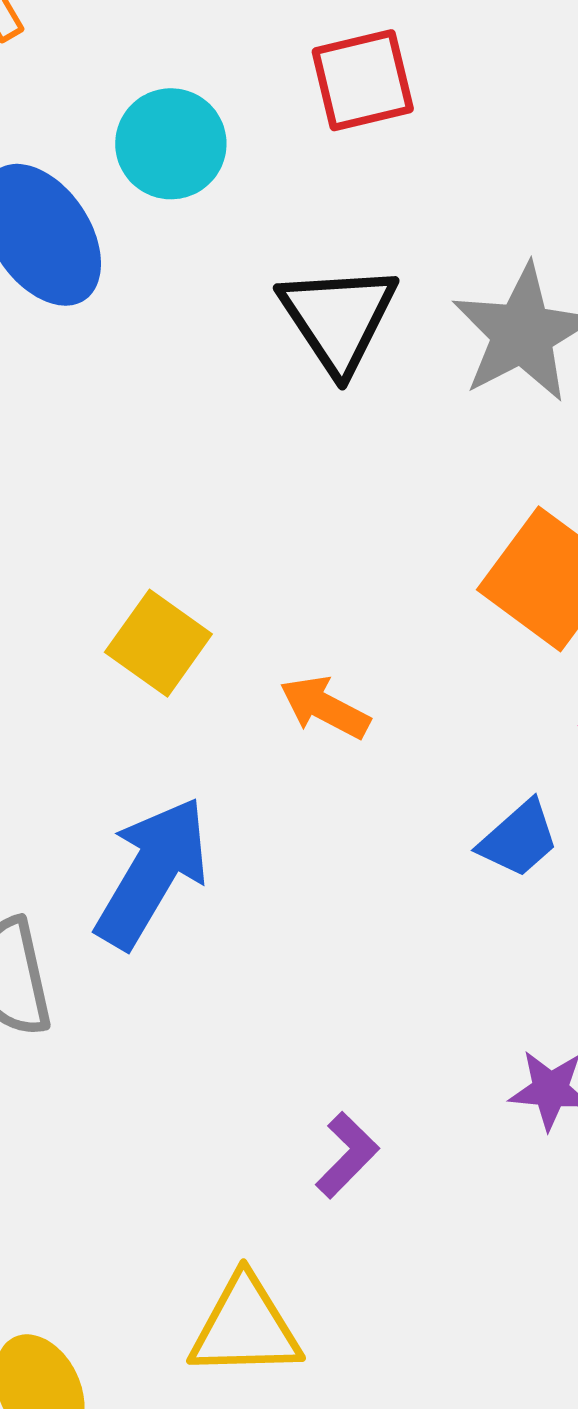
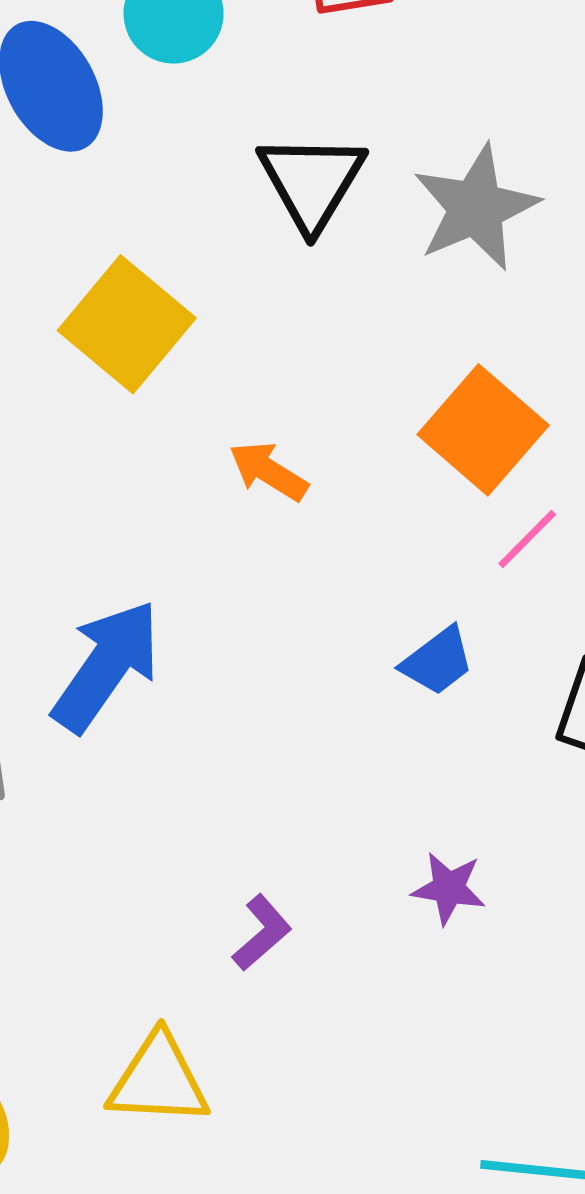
yellow square: (158, 643) -> (127, 324), moved, size x1.4
orange arrow: (325, 707) -> (269, 471), moved

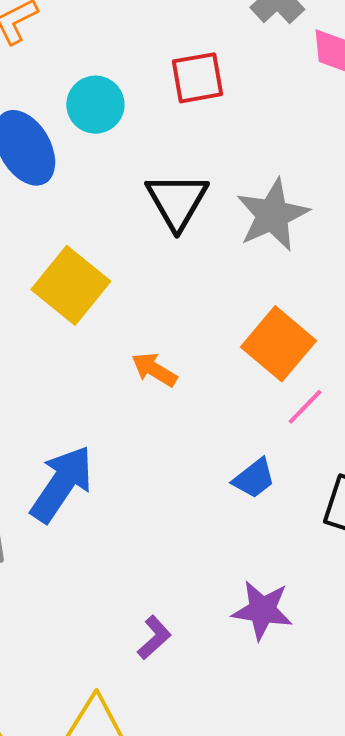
purple star: (449, 888) -> (262, 610), size x1.4

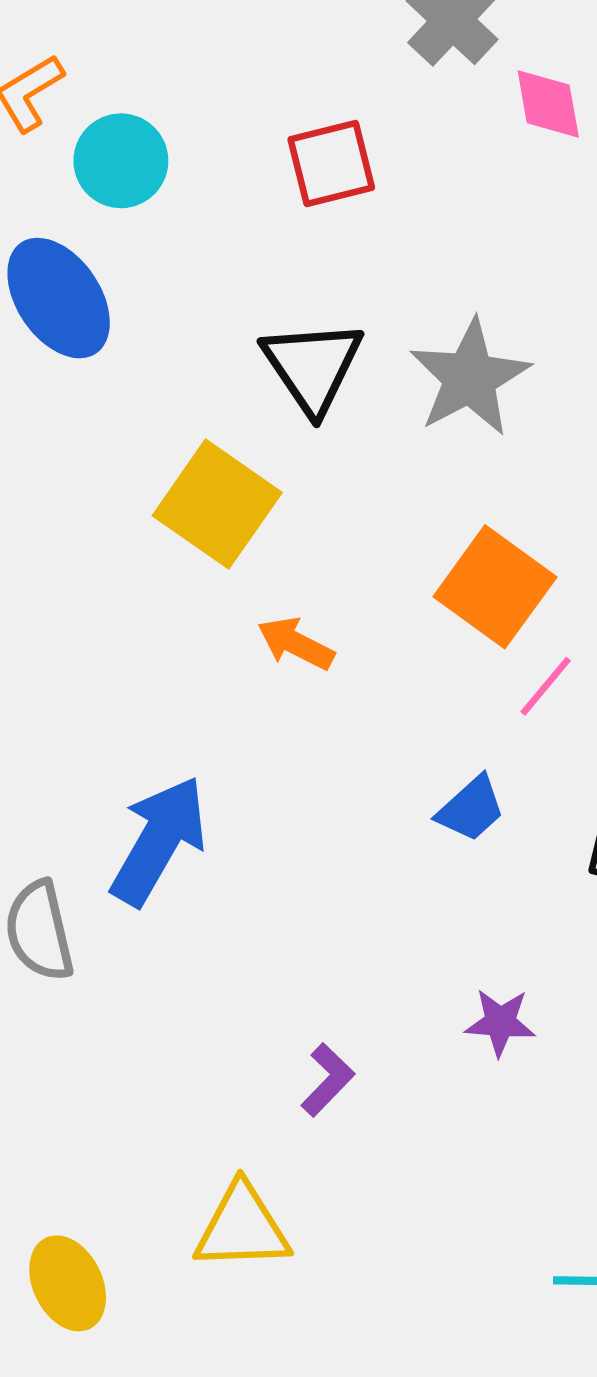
cyan circle: (95, 105) -> (121, 161), moved
yellow square: (71, 285) -> (217, 504), moved
purple star: (262, 610) -> (500, 1022), size x0.7

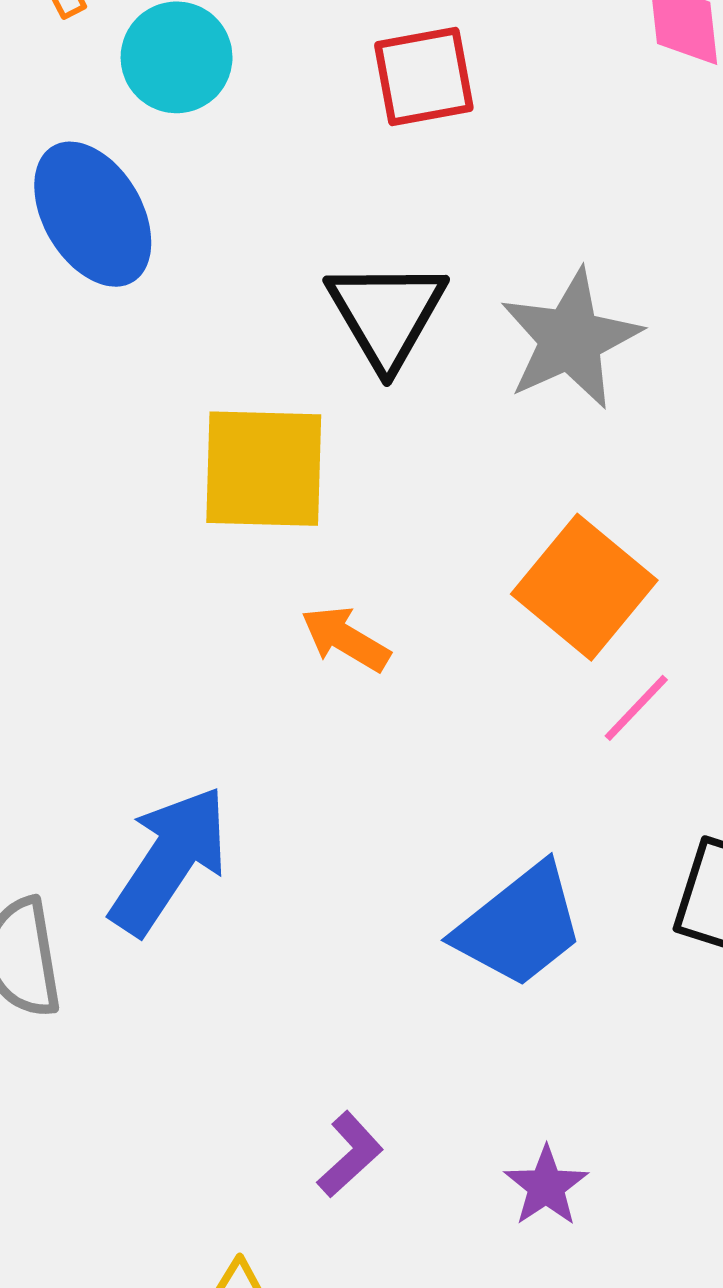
yellow square: (217, 504) -> (264, 469), turned -37
blue trapezoid: (471, 809) -> (520, 926), moved, size x1.6
purple star: (500, 1022) -> (546, 1186), moved, turned 30

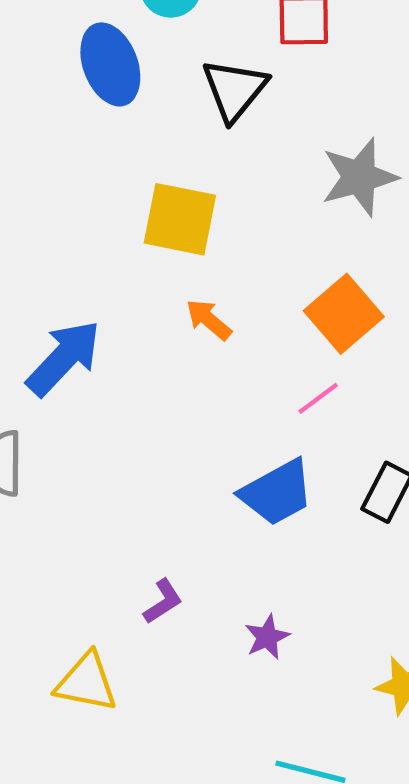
black triangle: (386, 314) -> (234, 90), moved
pink line: (636, 708) -> (318, 398), moved
blue arrow: (169, 860) -> (64, 358), moved

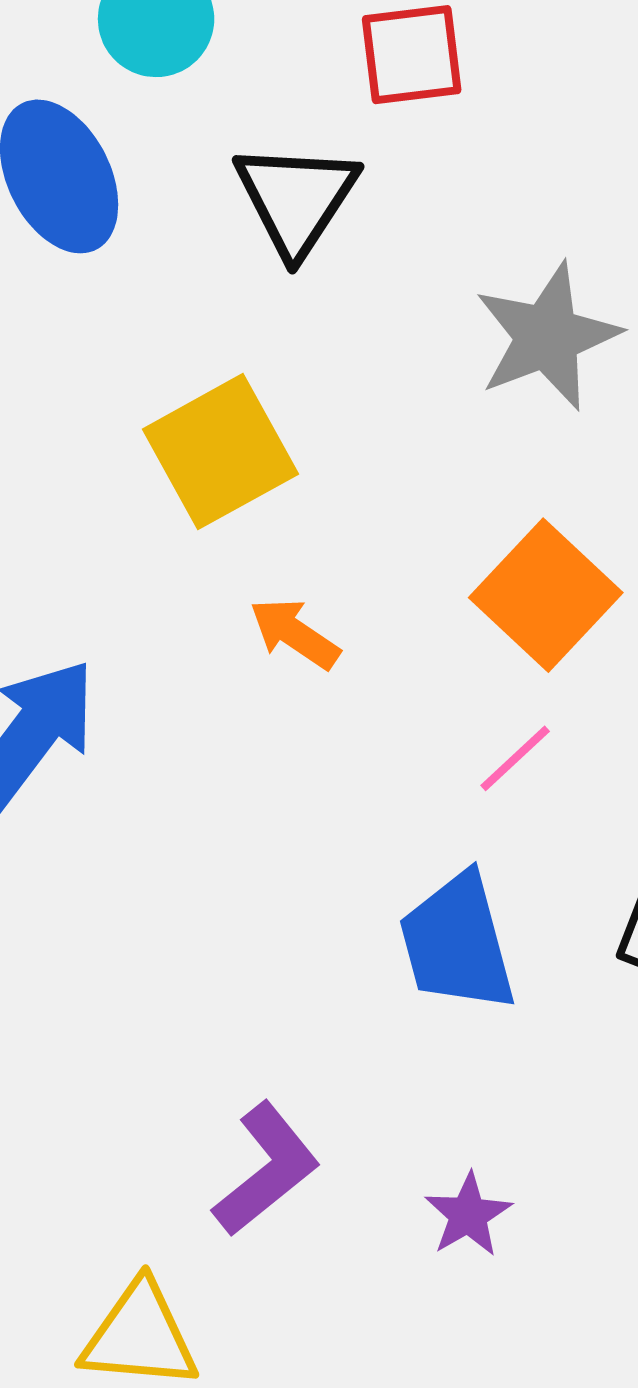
yellow square: (180, 219) -> (220, 452), turned -34
blue trapezoid: (277, 493) -> (457, 943), turned 110
purple L-shape: (163, 601) -> (266, 1169), size x1.5

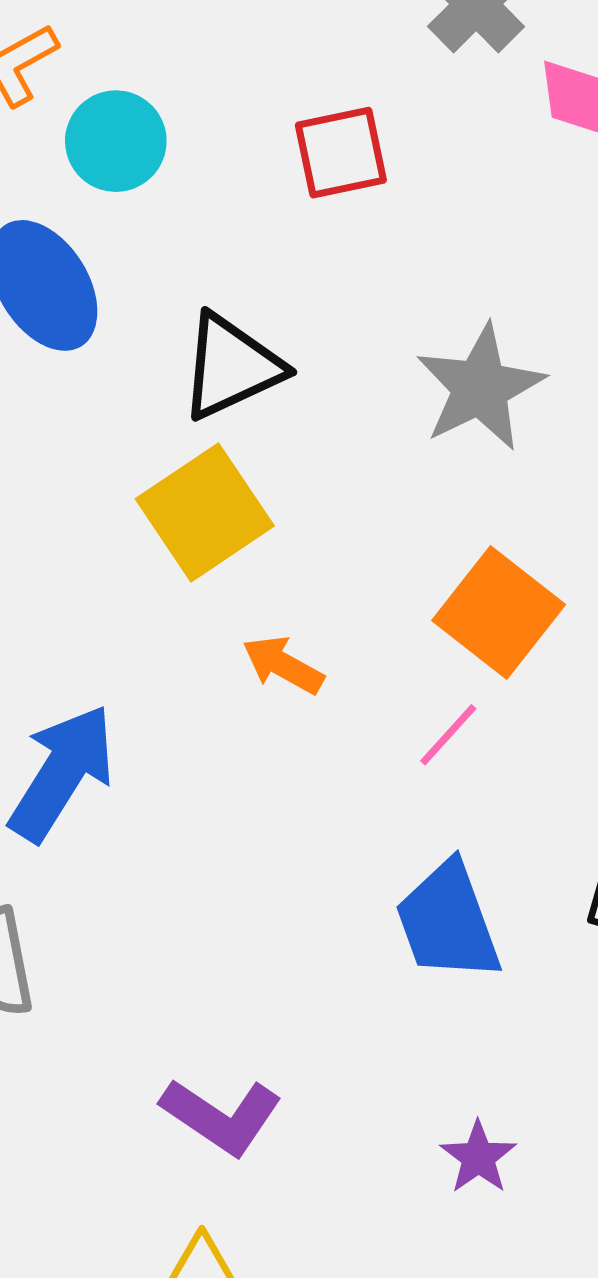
black triangle: (296, 199) -> (231, 367), moved, turned 37
pink line: (515, 758) -> (448, 735), moved
purple L-shape: (266, 1169) -> (221, 1116), moved, turned 78

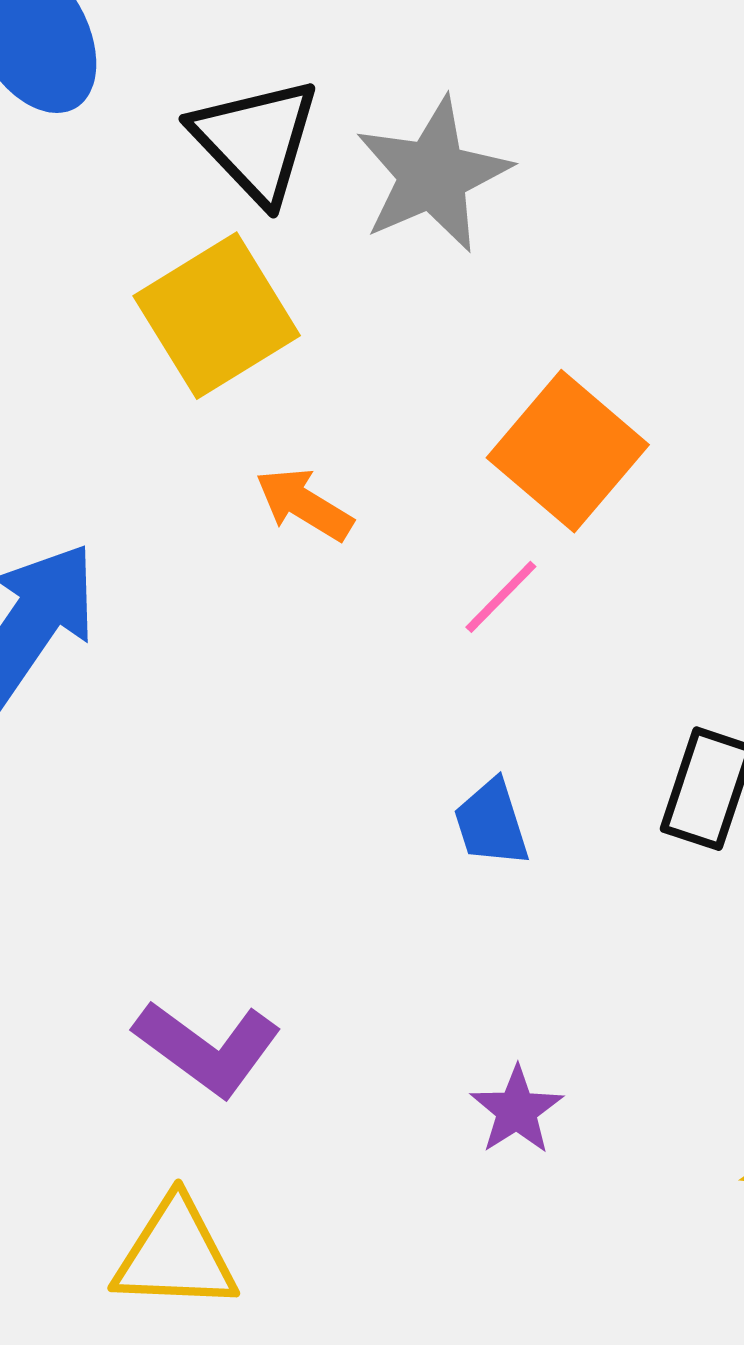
black triangle: (231, 367) -> (256, 140), turned -51
gray star: (480, 388) -> (433, 175), moved
blue trapezoid: (448, 921) -> (491, 823), size x0.6

